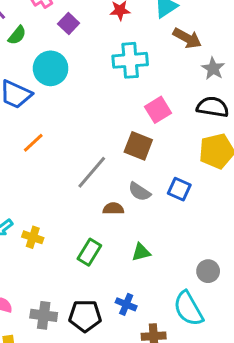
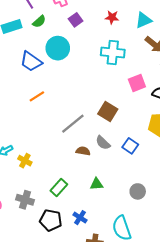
pink square: (158, 110) -> (137, 83), moved
green rectangle: (89, 252) -> (59, 187), moved
gray circle: (208, 271) -> (138, 191), moved
gray cross: (44, 315) -> (25, 200), moved

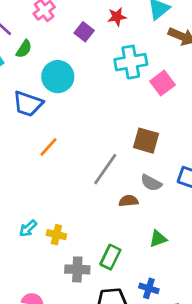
purple square: (76, 20) -> (84, 32), moved
pink square: (137, 83) -> (162, 83), moved
gray cross: (25, 200) -> (77, 269), moved

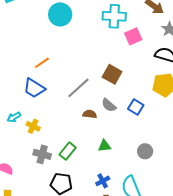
blue trapezoid: (28, 104) -> (34, 88), moved
blue cross: (149, 288) -> (103, 181), moved, turned 32

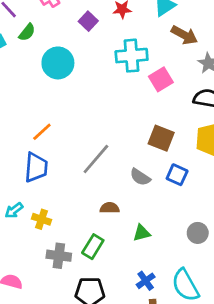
brown square: (112, 74) -> (161, 138), moved
blue trapezoid: (34, 88) -> (36, 167), turned -110
brown semicircle: (90, 114) -> (110, 208), moved

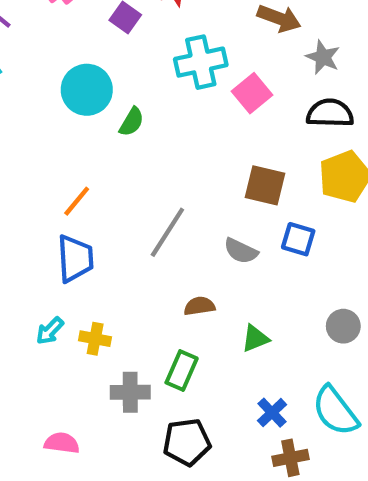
green semicircle: (27, 32) -> (132, 122), moved

